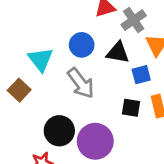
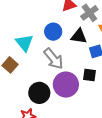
purple circle: (95, 141) -> (66, 85), moved

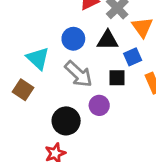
black square: (90, 75) -> (117, 78), moved
purple circle: (66, 85) -> (99, 105), size x0.6

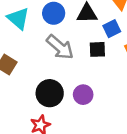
cyan triangle: (38, 58) -> (18, 18), moved
purple circle: (99, 105) -> (83, 95), moved

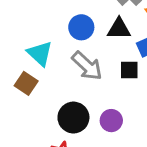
cyan triangle: (18, 18) -> (40, 53), moved

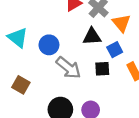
blue circle: (81, 27) -> (49, 45), moved
cyan triangle: (40, 53) -> (18, 38), moved

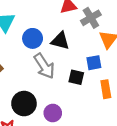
black triangle: (92, 37) -> (60, 41), moved

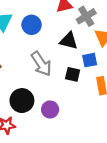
blue circle: (33, 38) -> (32, 25), moved
black triangle: (60, 41) -> (69, 41), moved

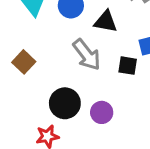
black triangle: (69, 41) -> (106, 22), moved

